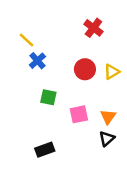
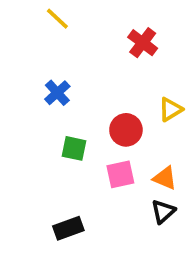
yellow line: (27, 40) -> (57, 19), moved
red circle: (85, 69) -> (126, 130), moved
orange triangle: (108, 117) -> (165, 178), turned -42

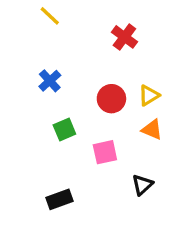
red circle: (126, 130) -> (111, 99), moved
green square: (74, 148) -> (64, 129), turned -35
orange triangle: (165, 178) -> (152, 129), moved

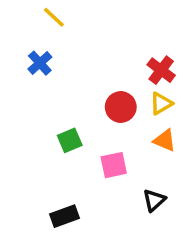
red cross: (124, 37) -> (161, 70), moved
blue cross: (50, 81) -> (40, 63), moved

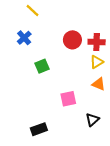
red cross: (161, 70) -> (97, 42), turned -35
red circle: (121, 107) -> (72, 40), moved
green square: (70, 140) -> (42, 66), moved

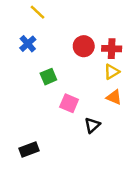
pink square: (68, 99) -> (69, 103), moved, turned 35
black triangle: (92, 120) -> (92, 125), moved
black rectangle: (39, 129) -> (29, 149), moved

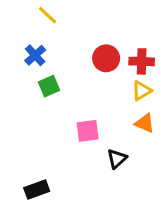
green square: (48, 77) -> (49, 86), moved
pink square: (69, 103) -> (88, 131), turned -30

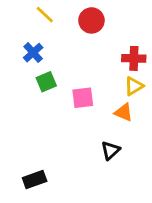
red circle: (106, 58) -> (91, 20), moved
orange triangle: (145, 123) -> (124, 112), moved
pink square: (88, 131) -> (83, 98), moved

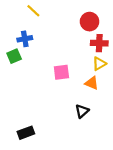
red circle: (91, 20) -> (90, 22), moved
blue cross: (33, 53) -> (25, 39), turned 32
green square: (46, 82) -> (14, 56), moved

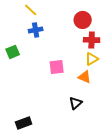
blue cross: (25, 39) -> (36, 30), moved

